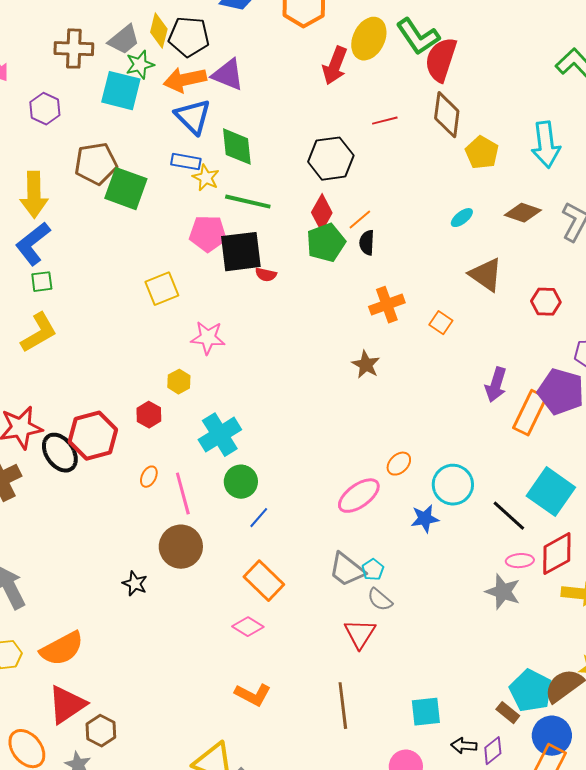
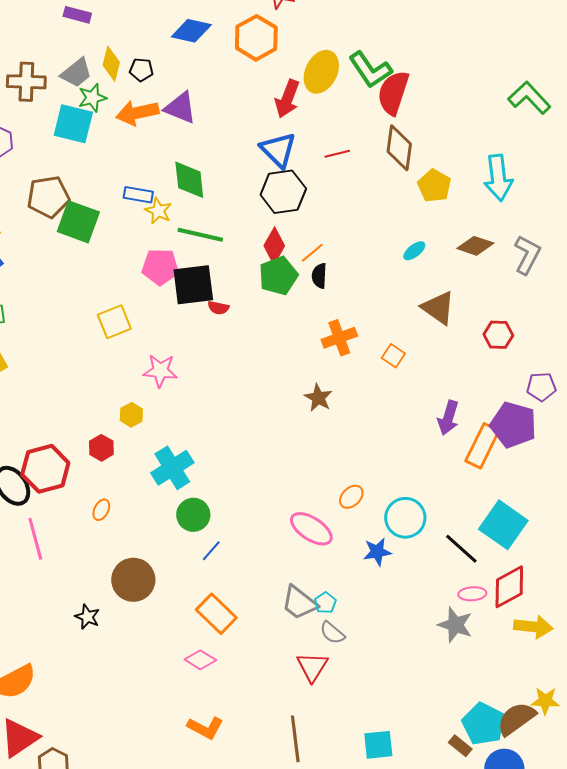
black pentagon: (189, 37) -> (141, 70), size x0.6
blue triangle: (193, 117) -> (278, 150), moved
pink line: (183, 494) -> (35, 539), moved
pink ellipse: (359, 496) -> (311, 529), turned 69

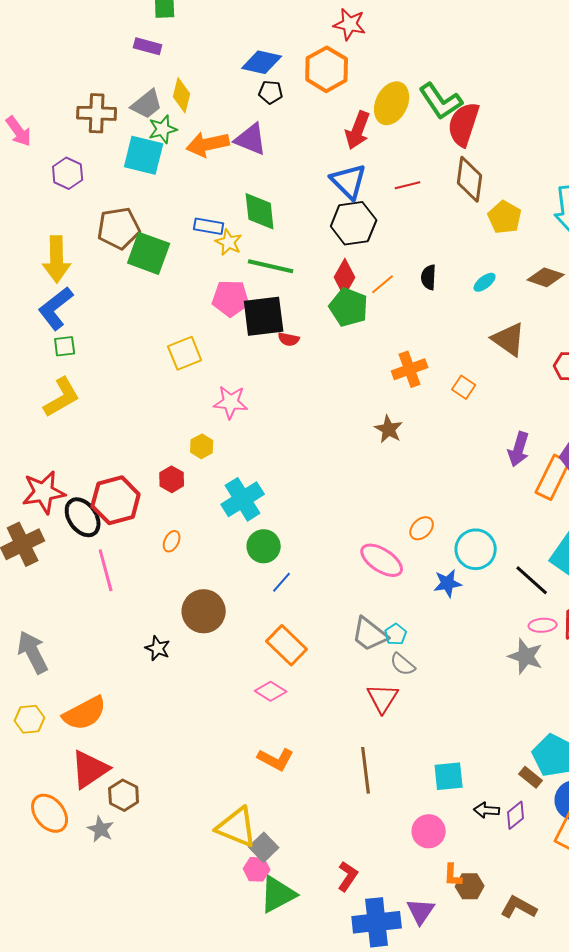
black pentagon: (141, 70) -> (271, 92), moved
green pentagon: (278, 276) -> (349, 307), turned -30
black semicircle: (319, 276) -> (429, 277), moved

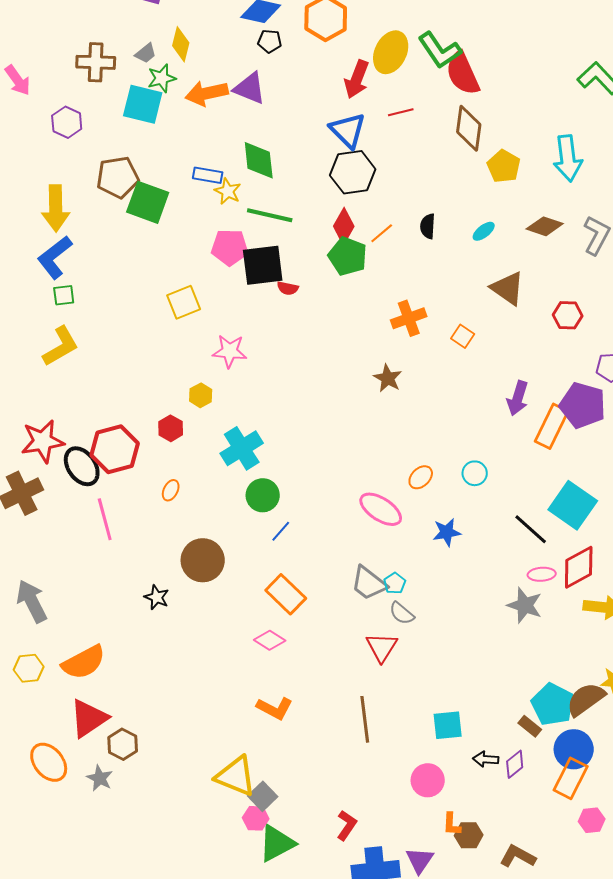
gray trapezoid: (147, 104) -> (146, 53), size x0.7
red semicircle: (464, 124) -> (463, 73), turned -42
red line: (408, 185) -> (401, 112), moved
cyan circle: (476, 549) -> (475, 473), moved, size x0.6

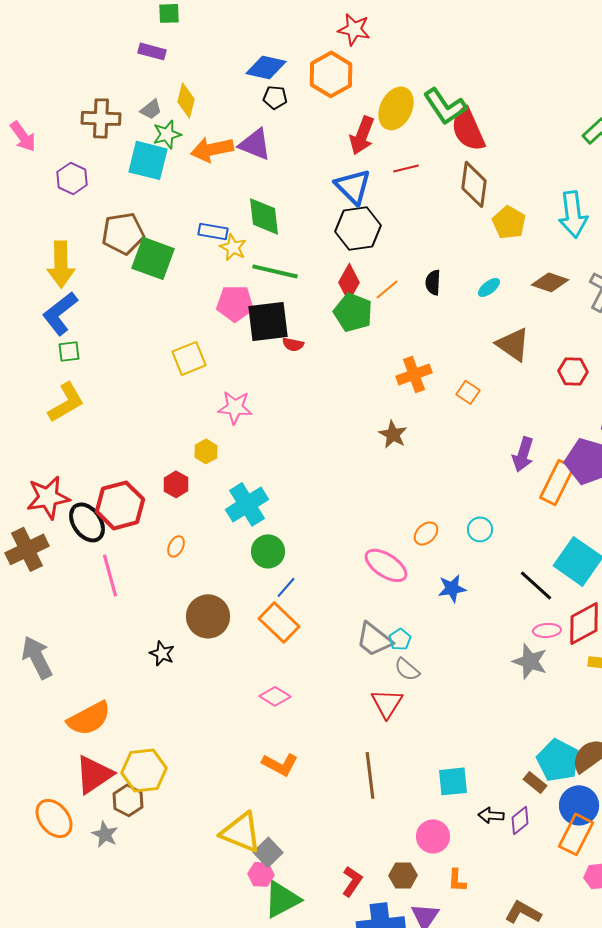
orange rectangle: (286, 594) -> (279, 622), moved
yellow hexagon: (29, 668) -> (144, 770), moved, size x1.5
brown hexagon: (469, 835) -> (403, 875), moved

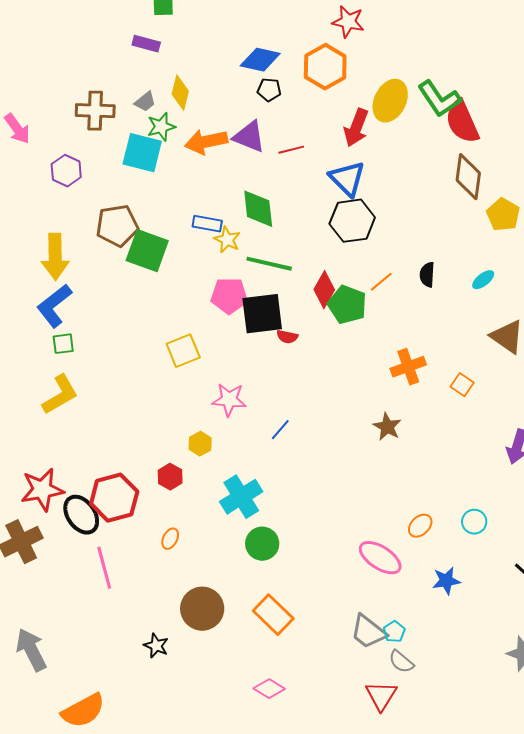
red line: (406, 168) -> (291, 150), moved
red diamond: (349, 282) -> (324, 290), moved
blue line: (286, 587) -> (280, 430), moved

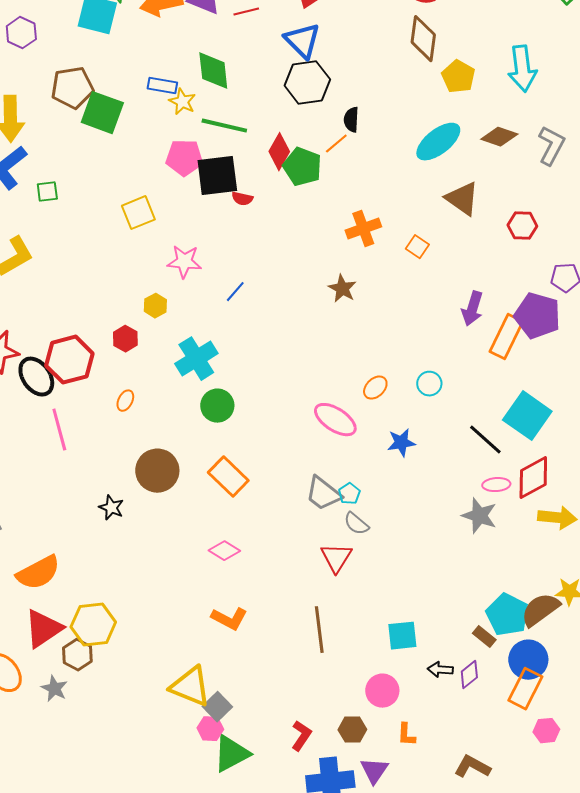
black semicircle: (427, 275) -> (351, 120), moved
cyan ellipse: (483, 280) -> (438, 142), size x2.0
green square: (63, 344) -> (47, 192), moved

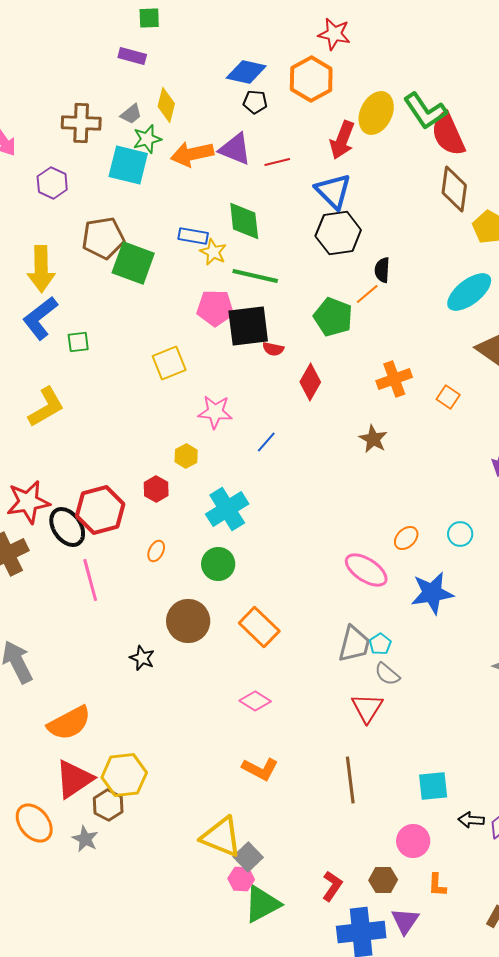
red diamond: (279, 152) -> (310, 382), moved
green circle: (217, 406) -> (218, 564), moved
blue star: (401, 443) -> (432, 593), size x1.5
gray trapezoid: (323, 494) -> (354, 644), turned -114

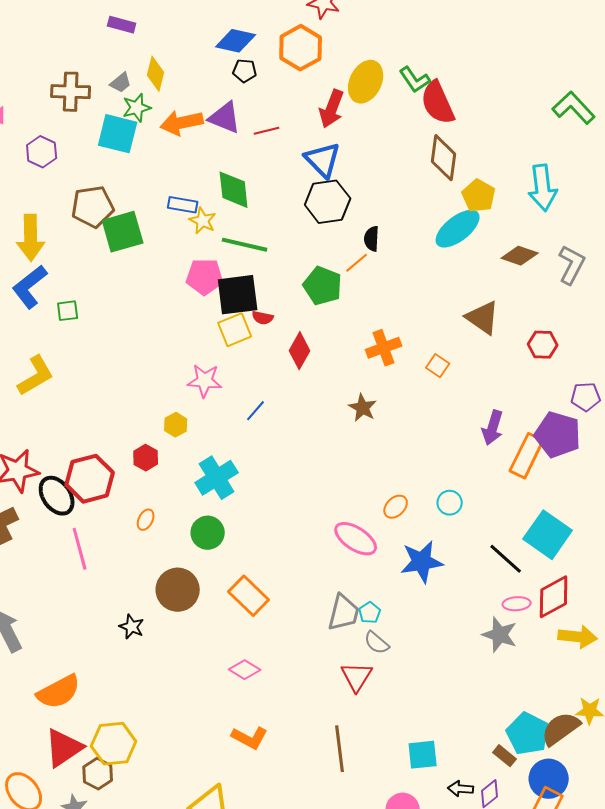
green L-shape: (425, 111) -> (415, 80), size x0.7
green square: (133, 263) -> (123, 232), turned -36
cyan ellipse: (469, 292) -> (458, 229), moved
yellow square: (169, 363) -> (235, 330), moved

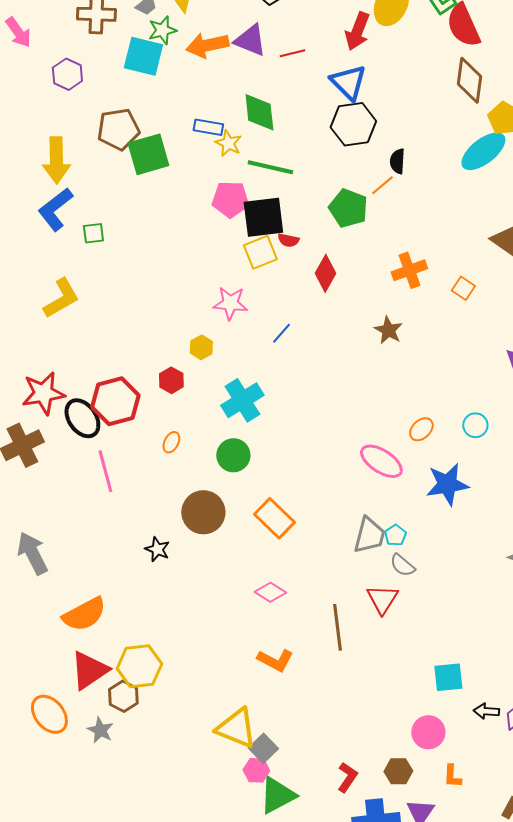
brown line: (340, 749) -> (337, 627), moved

